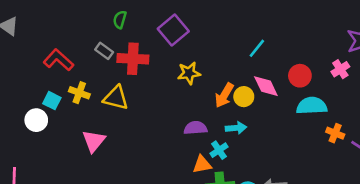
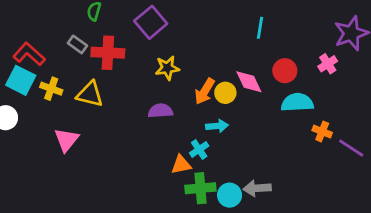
cyan line: (257, 48) -> (260, 28), moved, turned -30
cyan square: (52, 101) -> (21, 80), moved, size x1.5
purple semicircle: (195, 128) -> (160, 111), moved

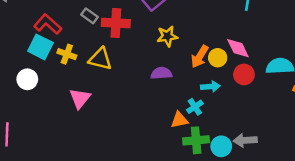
red circle: (285, 71) -> (244, 74), moved

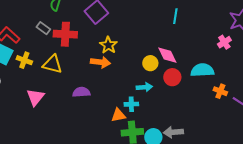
yellow star: (167, 36) -> (108, 45), turned -30
orange arrow: (200, 57) -> (100, 62), moved, turned -114
purple semicircle: (161, 73) -> (81, 92), moved
cyan cross: (195, 107) -> (131, 104), turned 32

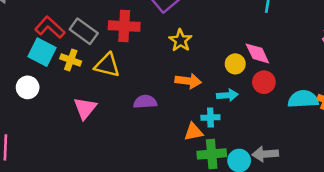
gray rectangle: (43, 28) -> (84, 31), moved, size x1.5
orange arrow: (100, 62) -> (188, 81), moved
cyan semicircle: (202, 70) -> (303, 99), moved

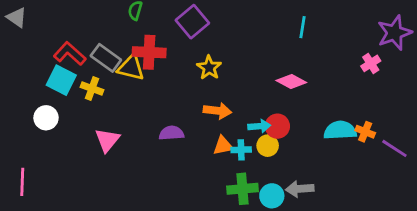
pink diamond: (257, 53) -> (291, 82), turned -36
yellow circle: (235, 64) -> (268, 146), moved
yellow triangle: (107, 65) -> (131, 68), moved
red circle: (264, 82) -> (277, 126), moved
orange triangle: (193, 132) -> (223, 146), moved

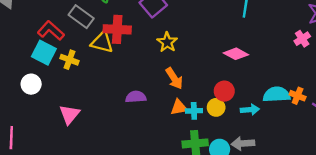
gray rectangle: (106, 58) -> (81, 17), moved
orange arrow: (217, 111) -> (174, 78), turned 50
cyan arrow: (259, 126) -> (250, 110), moved
pink triangle: (107, 140) -> (69, 114), moved

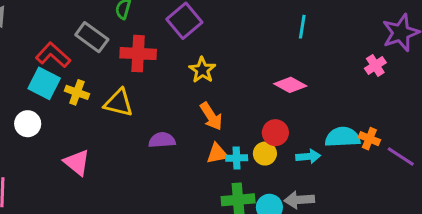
yellow triangle: (102, 42) -> (119, 103), moved
pink triangle: (69, 114) -> (77, 162), turned -30

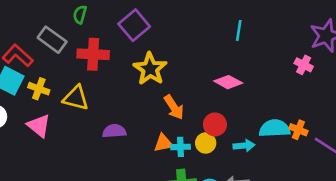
pink cross: (375, 66) -> (304, 65), turned -30
yellow star: (202, 70) -> (150, 69), size x1.4
orange arrow: (211, 116) -> (174, 107), moved
pink triangle: (77, 162) -> (39, 126), moved

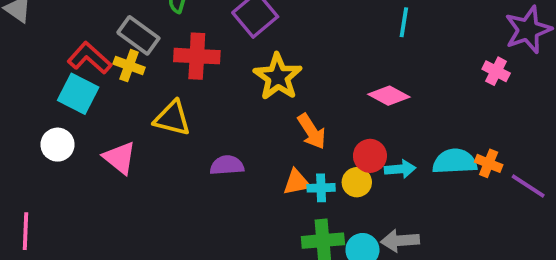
yellow cross: (39, 89) -> (129, 66), moved
cyan arrow: (244, 146) -> (400, 169), moved

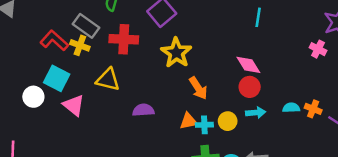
cyan square: (78, 94) -> (57, 78), moved
pink diamond: (389, 96) -> (248, 65), turned 30
red circle: (370, 156) -> (250, 87), moved
cyan semicircle: (455, 162) -> (291, 108), size x0.6

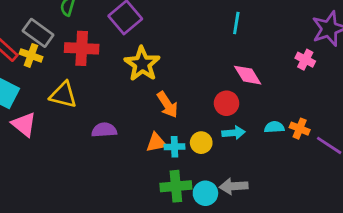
pink diamond: (248, 65) -> (248, 75), moved

